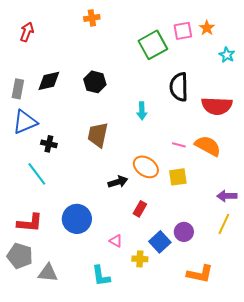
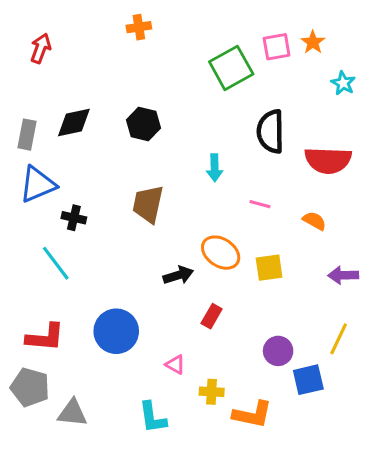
pink line: (179, 145) -> (260, 204), moved
orange semicircle: (208, 146) -> (314, 221), size x0.6
purple arrow: (227, 196) -> (343, 275), moved
blue square: (160, 242) -> (308, 380), moved, turned 30
orange L-shape: (200, 274) -> (252, 414), moved

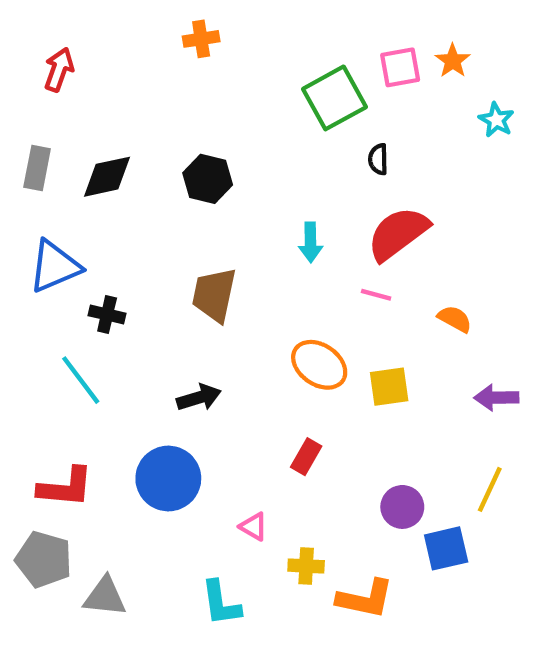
black semicircle: (271, 132) -> (378, 159), moved, size x0.5
gray rectangle: (27, 135) -> (37, 168), moved
red semicircle: (328, 160) -> (398, 234), moved, turned 141
black arrow: (178, 275) -> (199, 398), moved

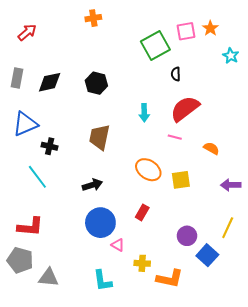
red arrow: (59, 70) -> (27, 32), turned 30
blue circle: (168, 478) -> (100, 223), moved
blue square: (446, 548) -> (207, 255), turned -35

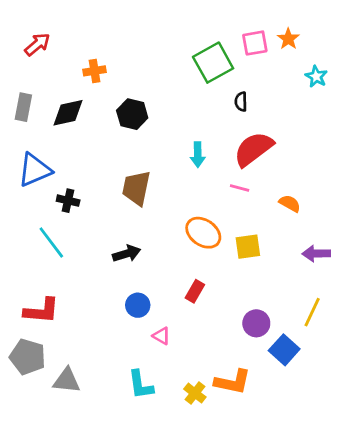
orange cross: (93, 18) -> (95, 71), moved
blue circle: (100, 223) -> (138, 305), size x0.6
yellow cross: (142, 263) -> (195, 393), moved, turned 35

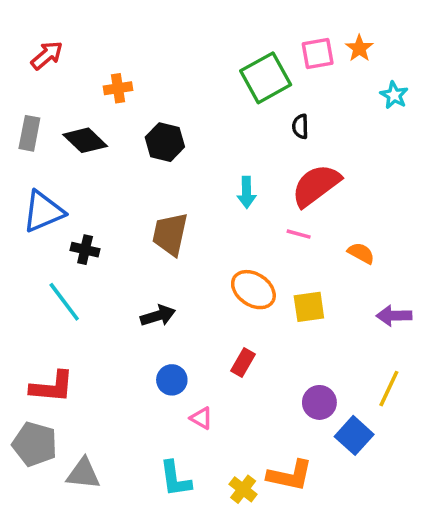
black diamond: (68, 113) -> (85, 140), turned 56

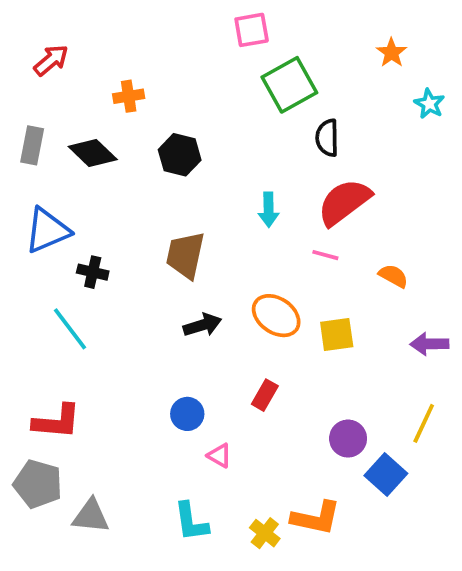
pink square: (318, 53) -> (252, 30), moved
black semicircle: (300, 126) -> (327, 138), size x1.4
black arrow: (158, 316) -> (202, 325), moved

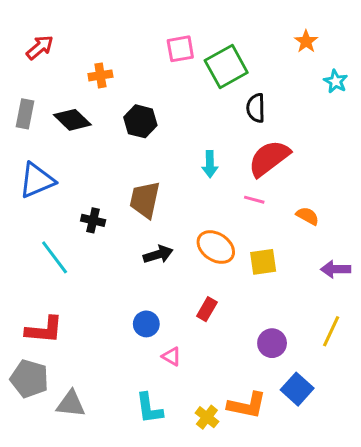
pink square: (252, 30) -> (180, 49), moved
black cross: (93, 272) -> (93, 220), moved
blue square: (386, 474) -> (297, 389), moved

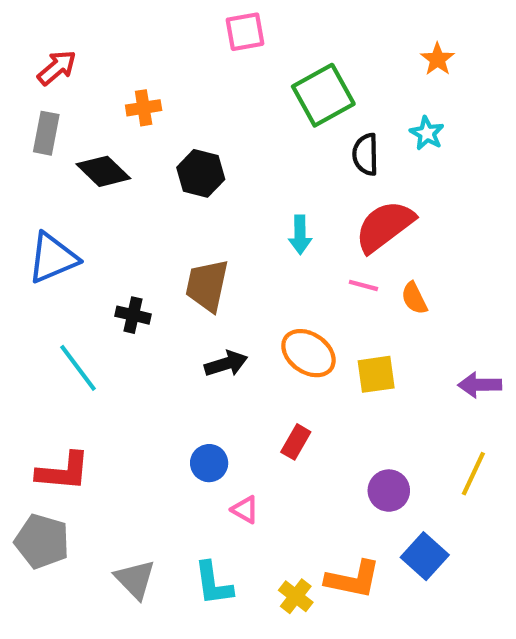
pink square: (180, 49) -> (245, 32), moved
cyan star: (336, 81) -> (427, 133), moved
gray rectangle: (25, 114) -> (46, 133), moved
orange semicircle: (308, 216) -> (414, 298), moved, turned -145
gray triangle: (71, 404) -> (135, 579), moved, turned 40

